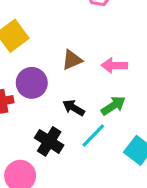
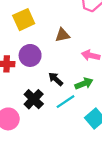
brown triangle: (72, 60) -> (62, 35), moved

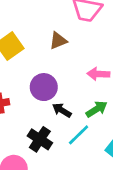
brown triangle: (62, 35) -> (58, 41), moved
purple circle: (30, 55) -> (44, 87), moved

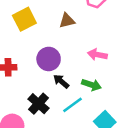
green arrow: (97, 109) -> (91, 85), turned 42

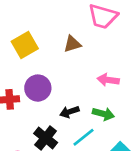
purple circle: (49, 59) -> (38, 88), moved
black arrow: (61, 81) -> (69, 112), turned -56

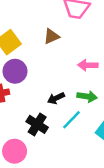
purple circle: (38, 88) -> (15, 71), moved

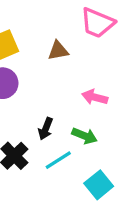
black arrow: (56, 98) -> (46, 129), turned -56

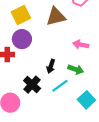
brown triangle: (58, 51) -> (56, 16), size x1.5

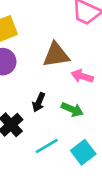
brown triangle: (56, 16) -> (56, 55), moved
cyan line: (60, 86) -> (47, 146), moved

